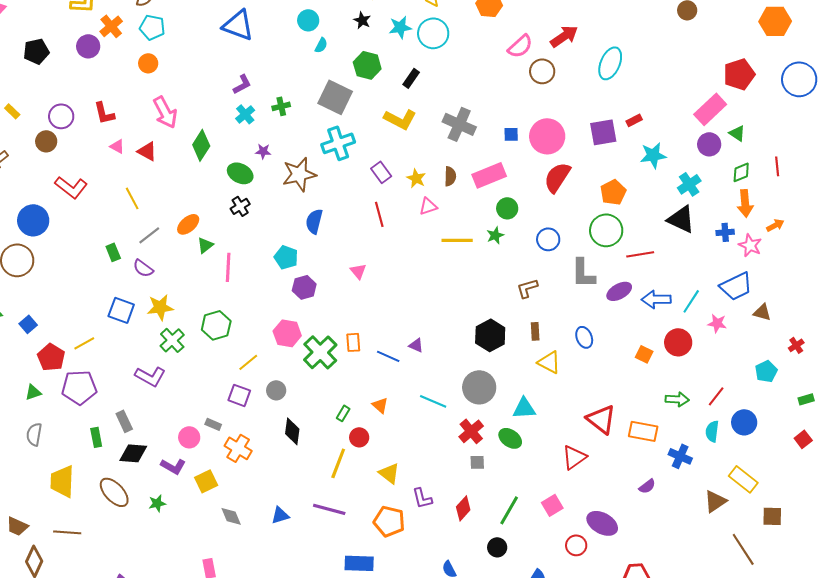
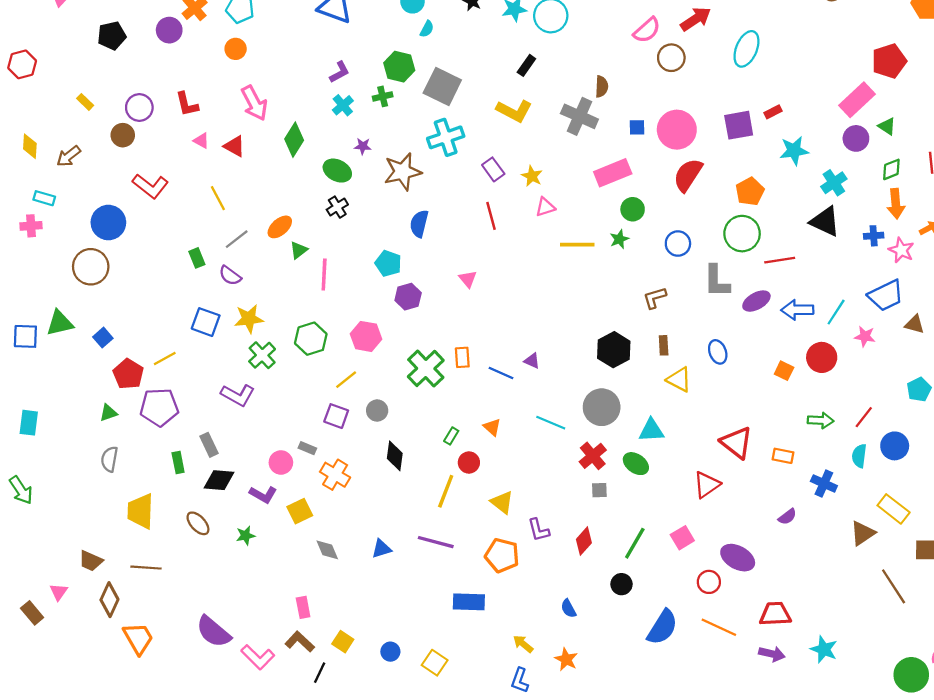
green hexagon: (367, 65) -> (399, 67), moved
brown semicircle: (450, 176) -> (602, 86), moved
pink hexagon: (287, 333) -> (366, 336), moved
orange rectangle: (643, 431) -> (783, 456), size x0.7
brown ellipse: (114, 492) -> (198, 523), size x0.7

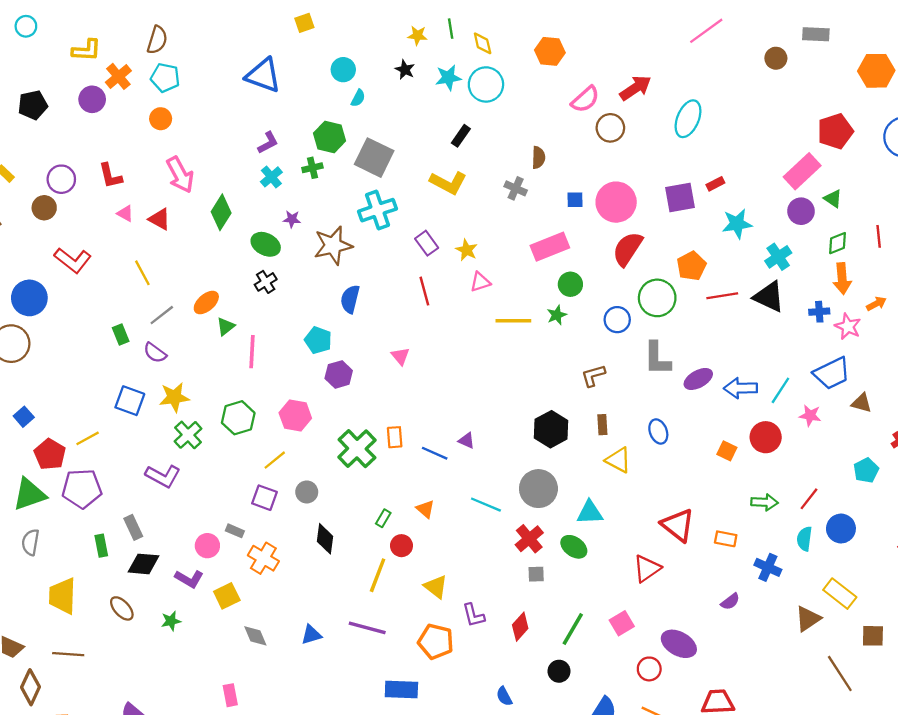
gray cross: (579, 116) -> (516, 188), size x0.6
green circle: (742, 234) -> (657, 298), moved
red line: (780, 260) -> (722, 296), moved
green triangle: (108, 413) -> (29, 494), size x1.8

